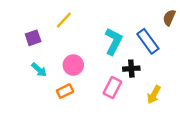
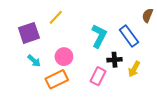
purple square: (33, 38) -> (29, 33), size x1.5
orange rectangle: (65, 91) -> (57, 79), size x1.5
yellow arrow: (154, 95) -> (134, 69), moved

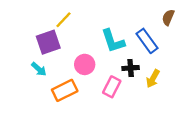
purple square: (29, 33) -> (48, 42), moved
cyan L-shape: (99, 36) -> (113, 41), turned 135
pink circle: (64, 57) -> (85, 64), moved

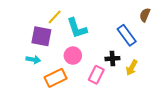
cyan L-shape: (113, 41) -> (77, 28), moved
purple square: (48, 42) -> (41, 36), turned 30
cyan arrow: (39, 69) -> (33, 60), turned -32

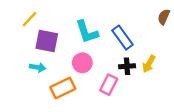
yellow line: (55, 17) -> (30, 19), moved
blue rectangle: (127, 35) -> (122, 38), moved
yellow arrow: (132, 68) -> (149, 64), moved

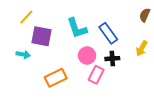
pink circle: (82, 63) -> (87, 55), moved
yellow arrow: (149, 64) -> (142, 48), moved
cyan arrow: (38, 67) -> (23, 54), moved

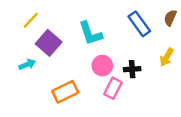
blue rectangle: (108, 33) -> (139, 24), moved
purple square: (41, 36) -> (49, 43), turned 30
cyan arrow: (23, 54) -> (27, 64), turned -32

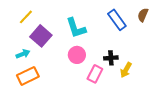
yellow arrow: (167, 57) -> (126, 70), moved
pink circle: (102, 66) -> (77, 55), moved
orange rectangle: (65, 92) -> (28, 76), moved

